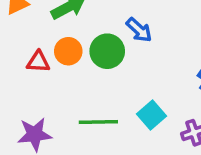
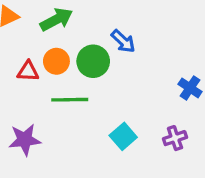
cyan square: (151, 115) -> (123, 136), moved
green line: (98, 122) -> (70, 100), moved

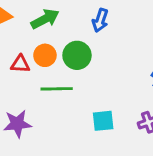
blue arrow: (123, 41) -> (100, 20), moved, turned 65
cyan square: (123, 136) -> (103, 121), turned 35

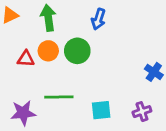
green arrow: (45, 19) -> (48, 18), turned -70
green line: (57, 89) -> (59, 97), moved

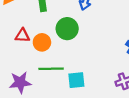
orange circle: (48, 51) -> (42, 42), moved
cyan square: (101, 110) -> (76, 80), moved

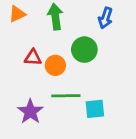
purple star: (20, 82) -> (30, 112), turned -30

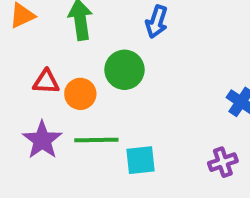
purple star: (30, 112) -> (42, 140), moved

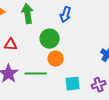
orange circle: (80, 94) -> (56, 59), moved
cyan square: (141, 160) -> (73, 84), moved

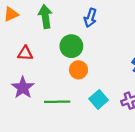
green line: (36, 74) -> (57, 102), moved
cyan square: (73, 84) -> (99, 99), turned -35

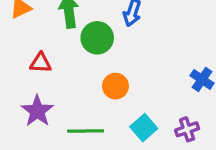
green circle: (71, 46) -> (97, 38), moved

